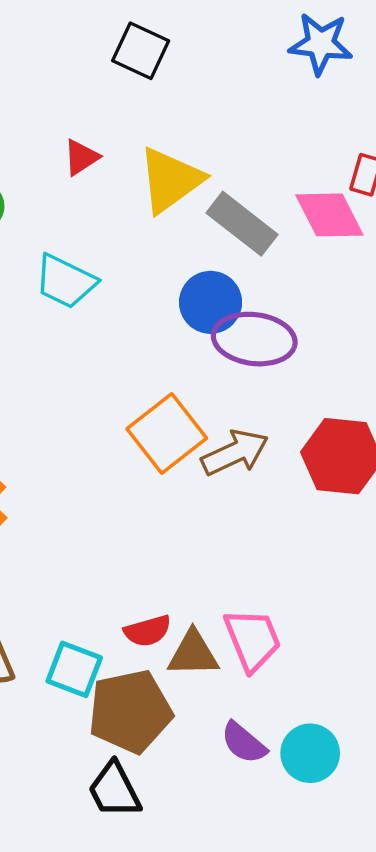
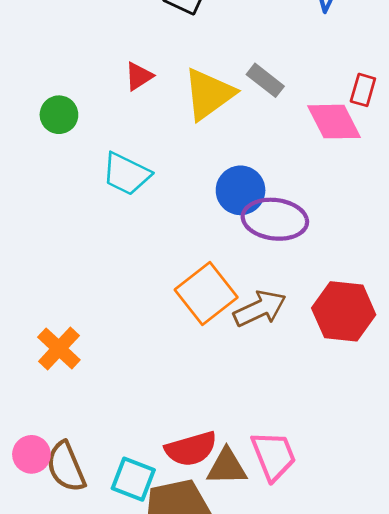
gray rectangle: (242, 224) -> (265, 80), moved, size x0.7
red semicircle: (148, 631) -> (191, 449), size x1.4

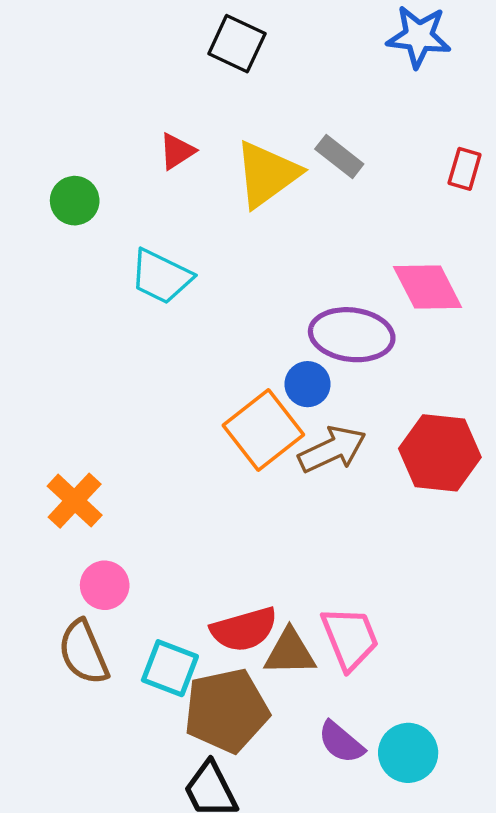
pink diamond: (334, 122) -> (428, 287), moved
blue circle: (241, 190) -> (308, 384), moved, size x0.7
pink circle: (31, 454) -> (105, 585), moved

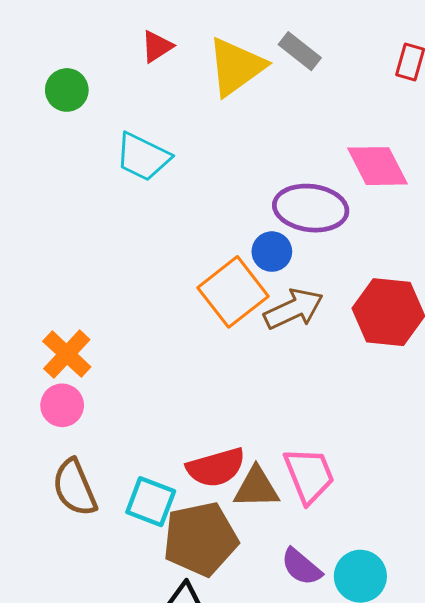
pink circle: (105, 585) -> (62, 405), moved

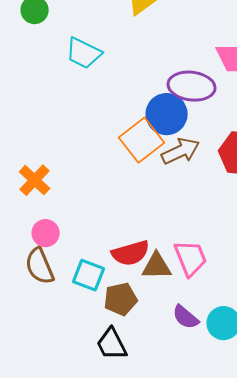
blue circle: (272, 252) -> (167, 114), size x1.6
pink circle: (62, 405) -> (46, 233), moved
brown pentagon: (200, 539) -> (121, 299), size x0.7

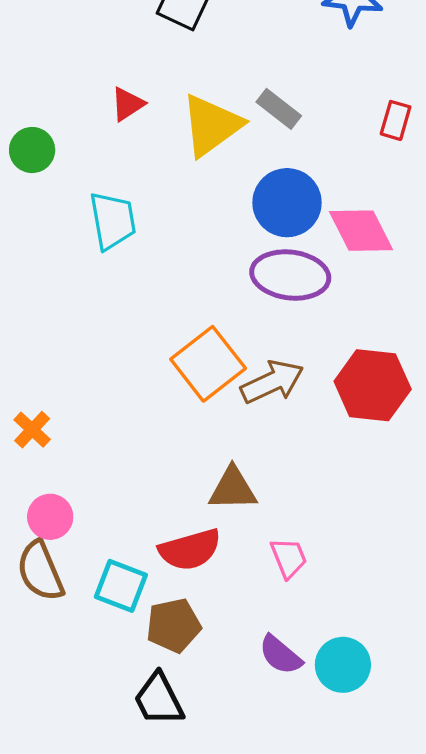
cyan trapezoid: (84, 53) -> (113, 221), turned -126
blue circle: (167, 114) -> (287, 203), moved
orange cross: (35, 180) -> (32, 430), size x0.7
pink trapezoid: (191, 258) -> (289, 558), size x0.7
brown triangle: (157, 266) -> (233, 489), moved

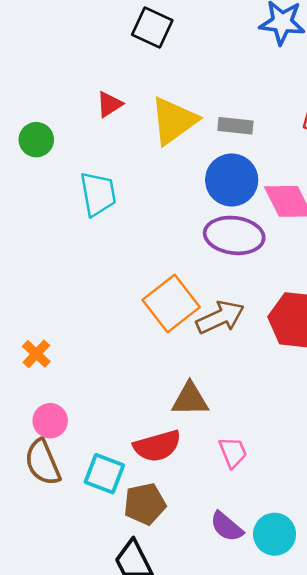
gray rectangle: (279, 109) -> (235, 126), moved, turned -32

